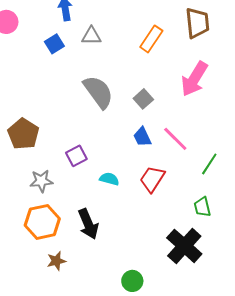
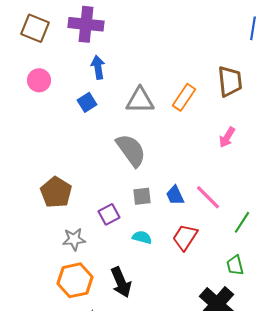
gray triangle: (91, 36) -> (140, 100), moved, size x1.4
pink arrow: (194, 79) -> (227, 137), size x0.6
gray square: (143, 99) -> (142, 196), moved, turned 36

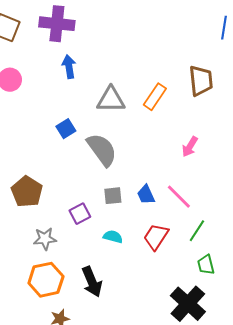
blue square: (87, 102) -> (66, 129), moved
pink arrow: (227, 137) -> (190, 147), moved
green line: (242, 222) -> (197, 231), moved

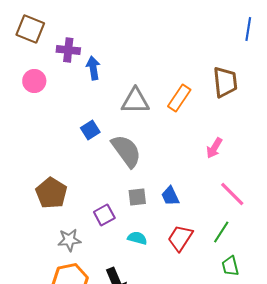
purple cross: (57, 24) -> (68, 50), moved, size x0.7
pink line: (179, 197) -> (232, 194), moved

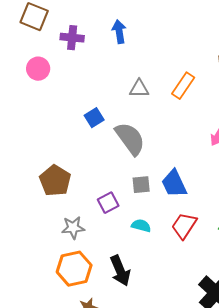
blue arrow: (93, 68) -> (119, 32), moved
gray triangle: (135, 101) -> (139, 89), size x0.7
blue trapezoid: (170, 196) -> (174, 184), size x1.4

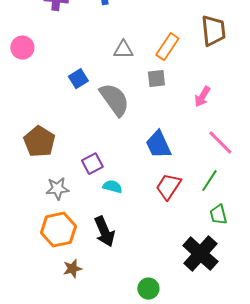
pink circle: (38, 69) -> (22, 48), moved
gray square: (141, 185) -> (156, 79), moved
cyan semicircle: (141, 226) -> (112, 187), moved

